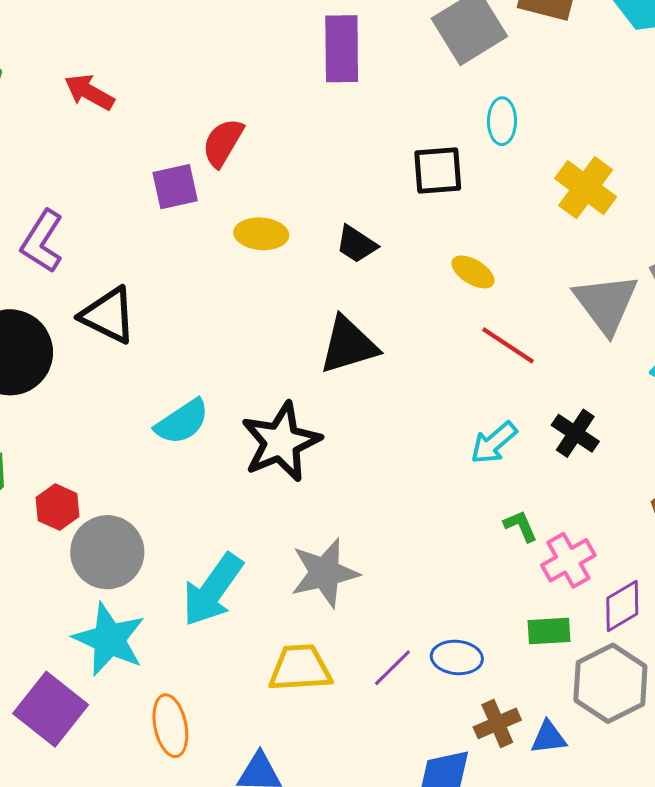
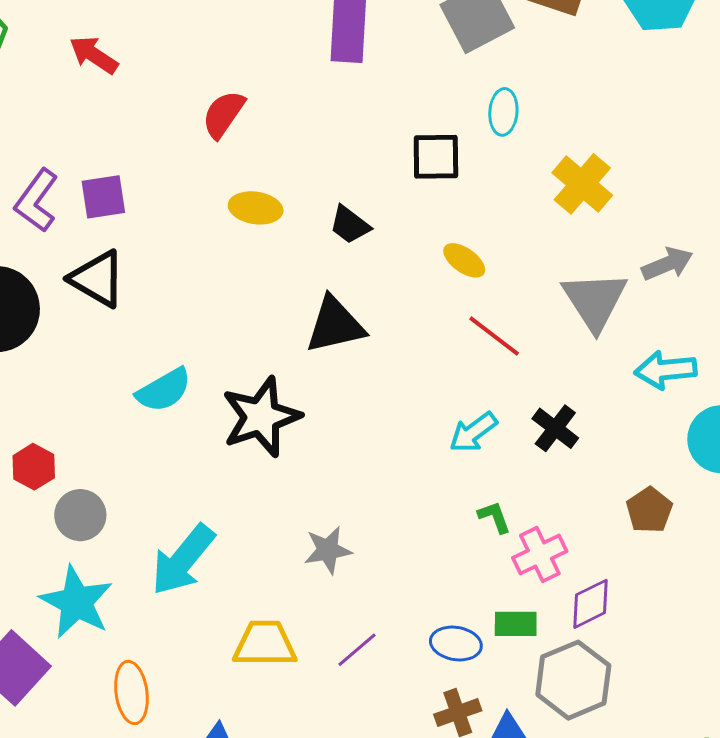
purple square: (175, 187) -> (103, 197), moved
gray circle: (107, 552) -> (80, 515), size x0.7
gray star: (325, 573) -> (328, 550), moved, size x0.7
blue ellipse: (457, 657) -> (456, 644), moved

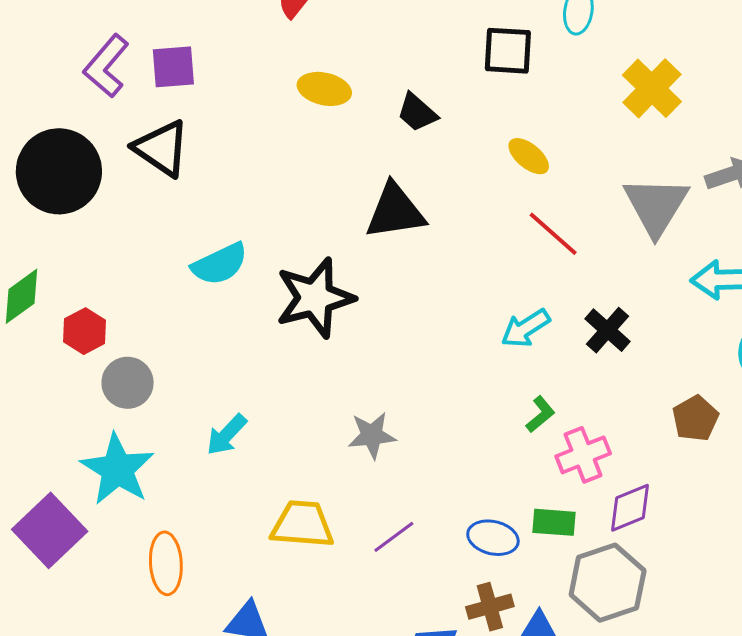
green L-shape: (494, 517) -> (540, 414), turned 66
cyan arrow: (183, 560) -> (227, 435), size x0.6

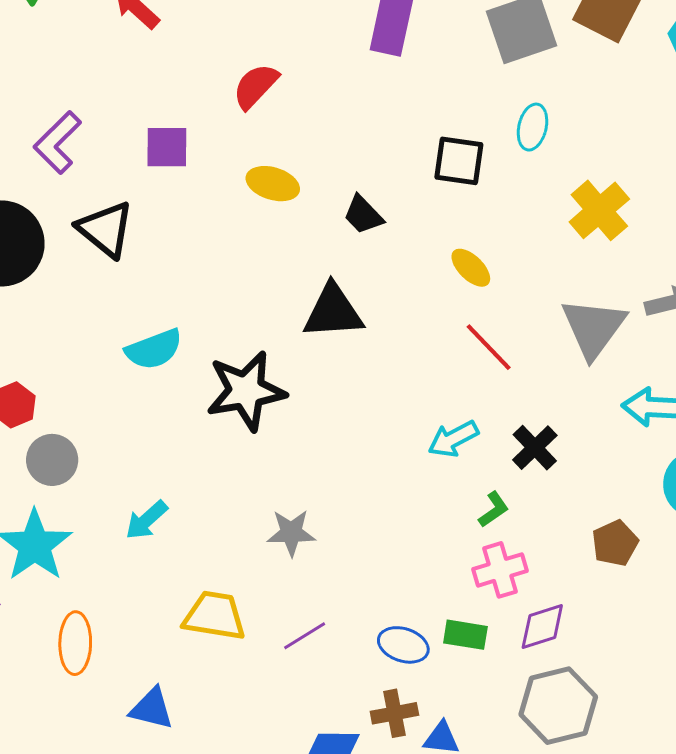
purple square: (173, 67) -> (167, 147), moved
green L-shape: (540, 414) -> (494, 509), moved
gray hexagon: (608, 583) -> (558, 706), moved

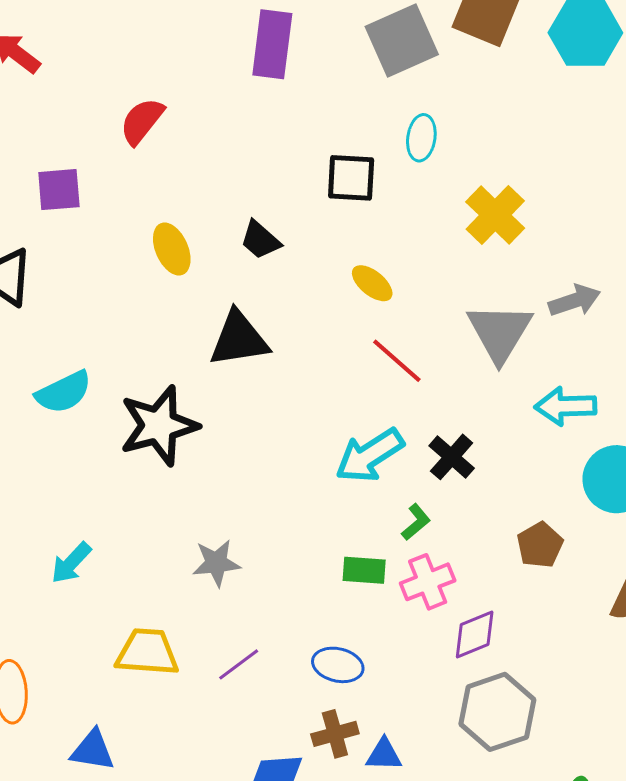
yellow ellipse: (273, 184) -> (172, 249), moved, turned 54
cyan arrow: (453, 439) -> (370, 455), size x1.4
green rectangle: (465, 635) -> (364, 570), moved

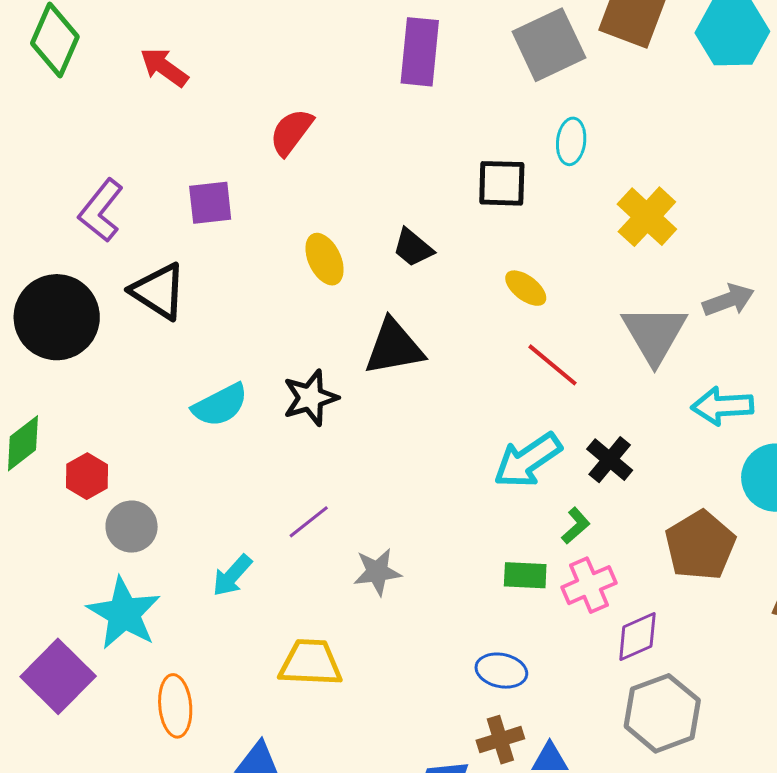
black star: (159, 426) -> (310, 398), moved, size x0.7
brown pentagon: (540, 545) -> (700, 545), size x1.5
purple line: (239, 664) -> (309, 522), moved

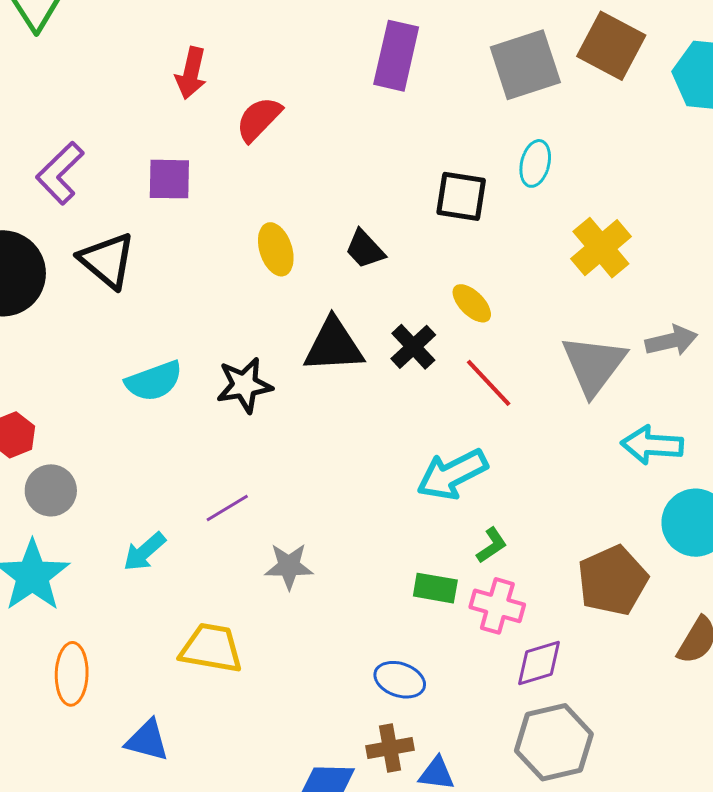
red arrow: (164, 67) -> (191, 73), moved, turned -120
black cross: (610, 460) -> (413, 347), moved
pink cross: (589, 585) -> (497, 606), turned 32

